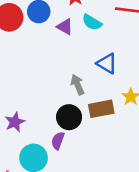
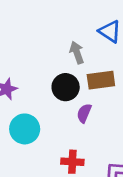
purple semicircle: (58, 141) -> (84, 113), moved

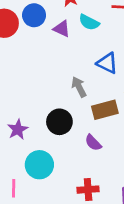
black circle: (66, 87) -> (59, 122), moved
purple semicircle: (84, 113) -> (93, 143), turned -60

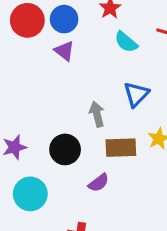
purple triangle: (62, 29) -> (64, 51), moved
blue triangle: (107, 63) -> (136, 94), turned 35
purple semicircle: (93, 143) -> (99, 183), turned -96

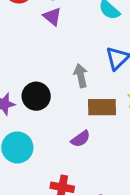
black circle: (65, 149) -> (36, 96), moved

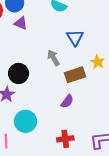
black circle: (36, 96) -> (19, 73), moved

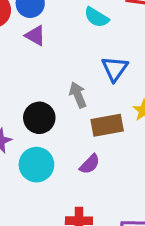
black circle: (19, 73) -> (39, 118), moved
cyan circle: (25, 121) -> (36, 165), moved

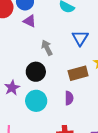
gray arrow: (78, 95) -> (47, 48), moved
purple semicircle: (90, 164) -> (69, 98), turned -40

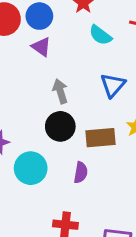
black circle: (36, 72) -> (60, 126), moved

